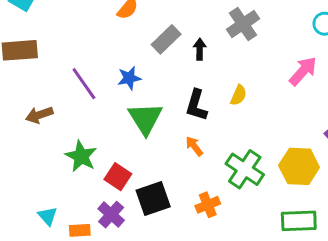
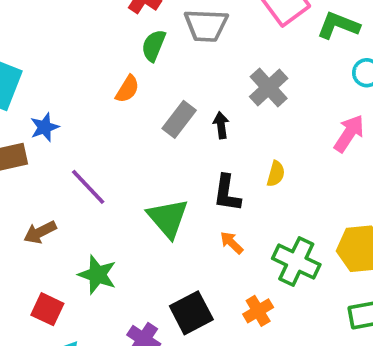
blue star: (129, 78) -> (45, 127), moved
red square: (118, 177) -> (47, 309), moved

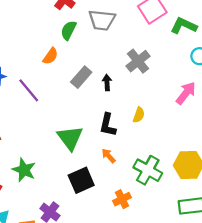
purple line: (88, 187) -> (29, 90), moved
black square: (191, 313) -> (81, 180), moved

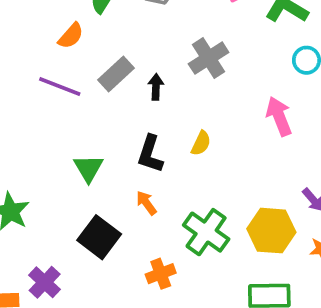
purple line: (29, 90) -> (60, 87), moved, turned -35
pink arrow: (186, 93) -> (279, 116), turned -65
green triangle: (70, 138) -> (88, 168), size x0.7
black square: (81, 180) -> (99, 237), turned -35

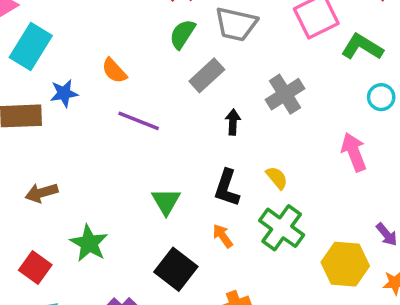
orange semicircle: (71, 36) -> (114, 71), moved, turned 96
gray rectangle: (116, 74) -> (207, 75), moved
yellow semicircle: (201, 143) -> (277, 178), turned -65
green cross: (206, 232) -> (282, 228), moved

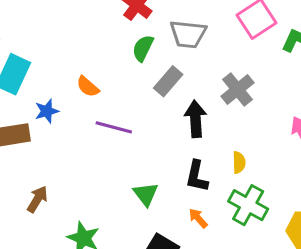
black arrow: (233, 122) -> (195, 119), size x1.6
yellow semicircle: (277, 178) -> (239, 163), turned 45
brown arrow: (41, 193) -> (37, 199), turned 144

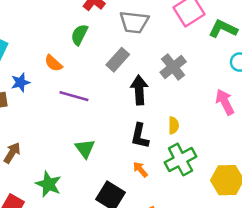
green semicircle: (143, 48) -> (79, 35), moved
green triangle: (146, 194) -> (85, 149), moved
green cross: (248, 205) -> (180, 160), turned 32

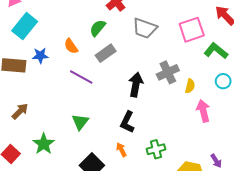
gray rectangle: (118, 60) -> (106, 53), moved
yellow semicircle: (174, 125) -> (190, 86), moved
green cross: (180, 160) -> (156, 149), size x0.7

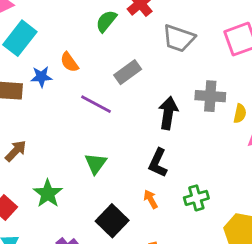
green semicircle: (98, 28) -> (106, 21), moved
orange semicircle: (71, 46) -> (69, 62), moved
gray cross: (168, 72) -> (210, 96), turned 30

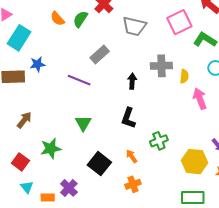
orange semicircle: (69, 62) -> (57, 19), moved
black arrow: (168, 113) -> (132, 81), size x0.7
green star: (48, 194) -> (51, 149), turned 30
orange arrow: (151, 199) -> (132, 156), moved

